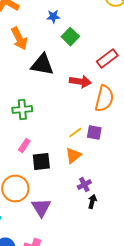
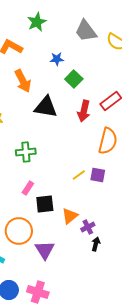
red arrow: (80, 82) -> (84, 111), moved, turned 95
orange triangle: (73, 156) -> (70, 216), moved

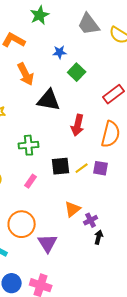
red arrow: (84, 111) -> (78, 125), moved
black square: (45, 204) -> (61, 166), moved

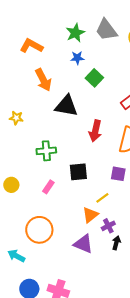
green star: (40, 15) -> (75, 33), moved
yellow line: (82, 168) -> (102, 198), moved
purple triangle: (48, 243) -> (83, 244), moved, turned -35

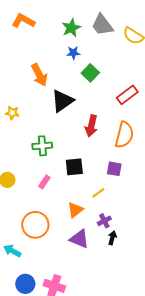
orange L-shape: (31, 46) -> (23, 21), moved
black triangle: (66, 106) -> (62, 101), turned -45
orange triangle: (90, 215) -> (75, 210), moved

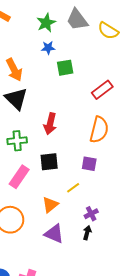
green square: (90, 73) -> (65, 68), turned 36
black triangle: (62, 101) -> (16, 99), moved, turned -40
red arrow: (91, 126) -> (50, 124), moved
pink rectangle: (44, 182) -> (19, 177), size x1.6
purple cross: (104, 221) -> (91, 214), moved

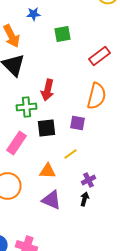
blue star: (48, 48) -> (34, 14), moved
green cross: (17, 141) -> (26, 107), moved
purple square: (89, 164) -> (78, 123), moved
orange triangle: (50, 205) -> (48, 171), turned 42

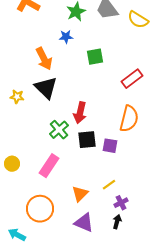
green cross: (26, 107) -> (59, 130), turned -36
black square: (46, 128) -> (87, 140), moved
yellow line: (70, 154) -> (109, 185), moved
orange triangle: (48, 171) -> (80, 194), turned -48

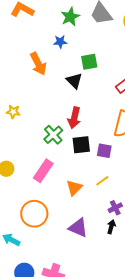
black triangle: (46, 88) -> (74, 81), moved, size x0.7
yellow star: (17, 97) -> (13, 112), moved
yellow line: (109, 185) -> (102, 181), moved
orange triangle: (80, 194) -> (74, 188), moved

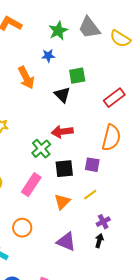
red arrow: (74, 118) -> (62, 132), turned 70
black square: (81, 145) -> (64, 169), moved
orange circle: (34, 214) -> (22, 228), size x0.7

